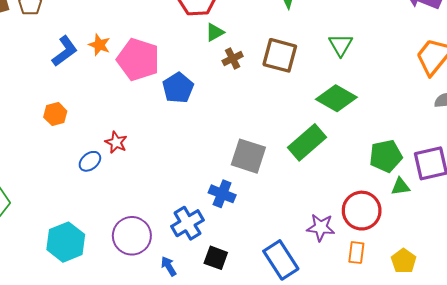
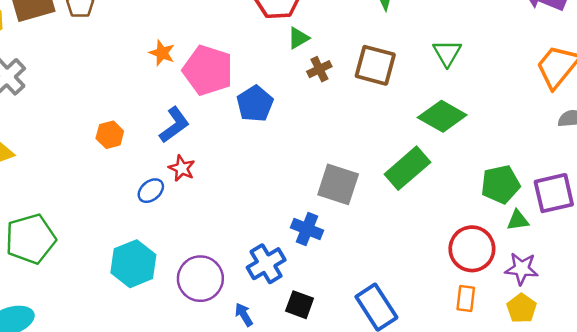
blue L-shape: (65, 51) -> (174, 125), moved
purple star: (321, 227) -> (522, 269), moved
cyan hexagon: (66, 242) -> (133, 264), moved

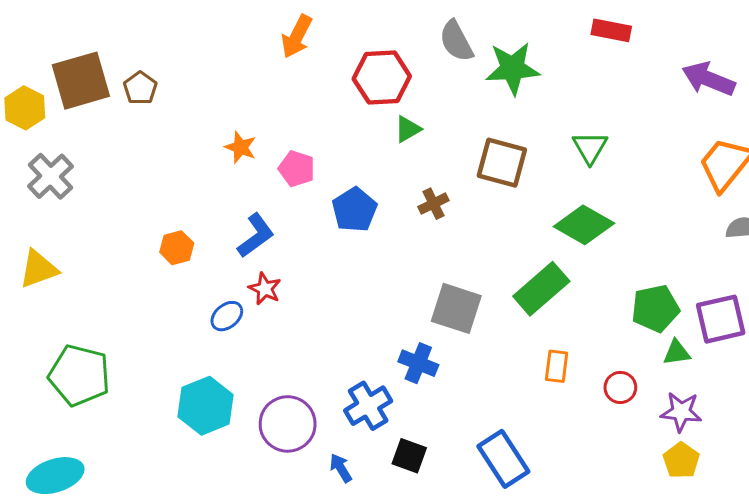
brown cross: (319, 69) -> (433, 204), moved
pink pentagon: (208, 70) -> (297, 169), size x0.6
green pentagon: (31, 239) -> (79, 375), turned 30
red circle: (472, 249) -> (620, 387), size x0.6
orange rectangle: (466, 298) -> (557, 366), moved

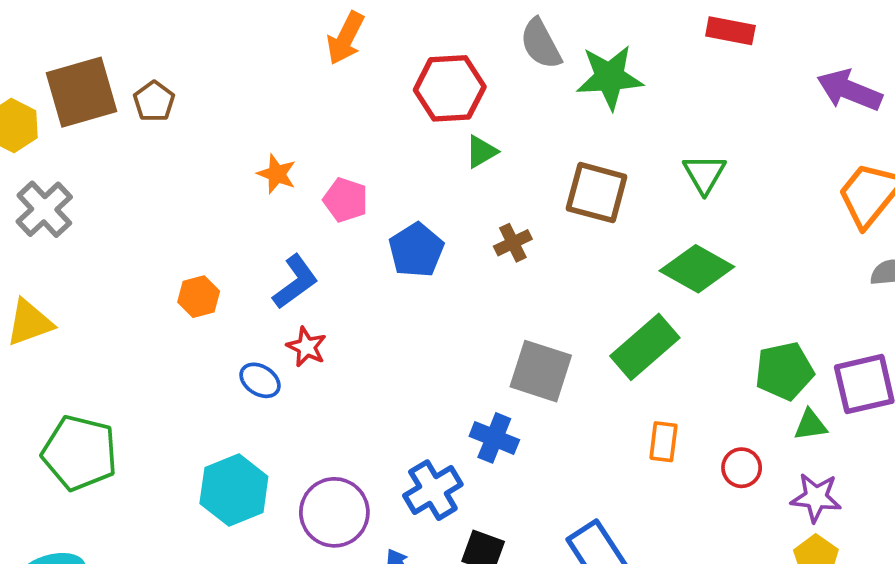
blue ellipse: (227, 316) -> (260, 380), turned 72

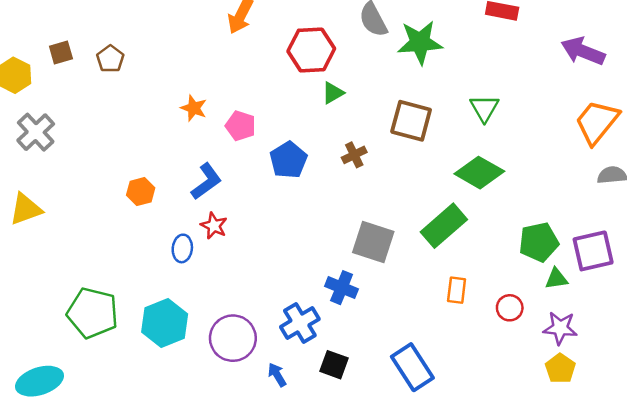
brown square: (81, 92) -> (61, 53), size x0.5
blue ellipse: (260, 380) -> (182, 248), turned 64
green pentagon: (80, 453) -> (93, 313), moved

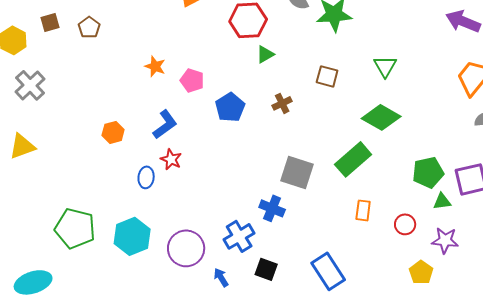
brown square: (411, 121) -> (327, 76), size x0.7
yellow pentagon: (560, 368) -> (421, 272), moved

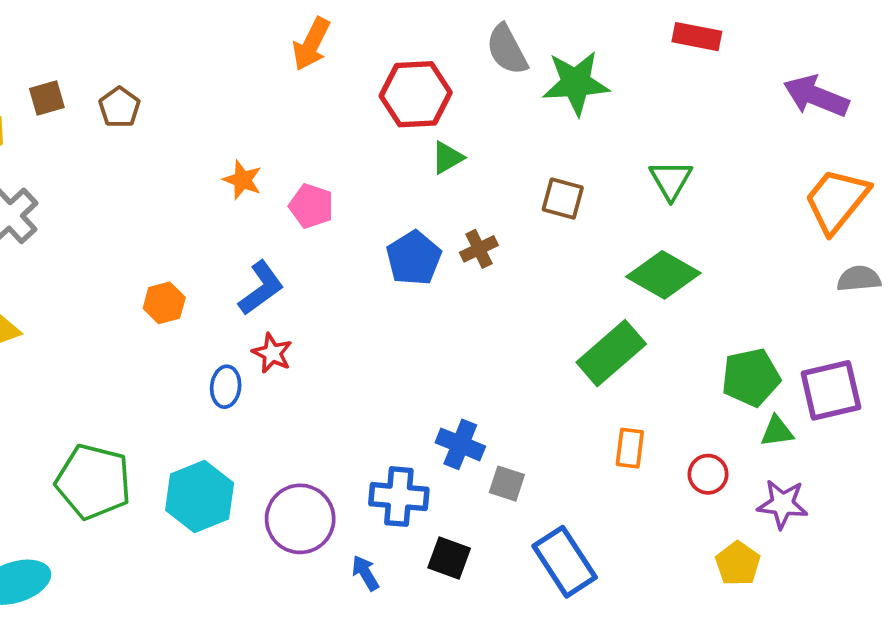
blue pentagon: (230, 107) -> (414, 258), moved
gray square: (297, 172) -> (507, 484), moved, size x0.6
blue cross: (239, 236) -> (399, 497), turned 36

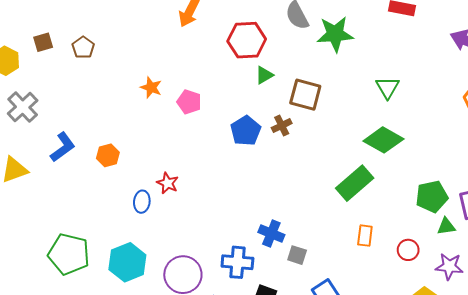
brown square: (563, 199) -> (305, 95), moved, size x1.4
blue L-shape: (261, 288) -> (63, 147), moved

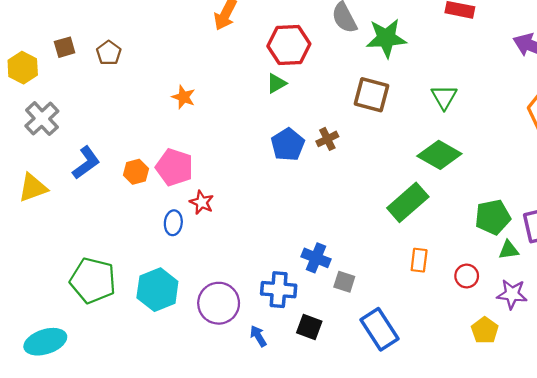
green triangle: (264, 75) -> (276, 83), moved
brown square: (305, 95) -> (372, 95), moved
pink pentagon: (189, 102) -> (174, 167), moved, size x1.4

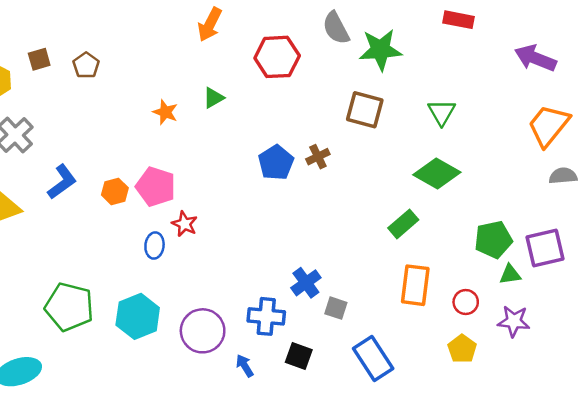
green triangle: (276, 83) -> (213, 98), moved
green rectangle: (408, 202) -> (403, 224), size x0.7
blue cross: (316, 258) -> (306, 283), turned 32
orange rectangle: (419, 260) -> (415, 285), size x1.6
yellow pentagon: (485, 330) -> (462, 349), moved

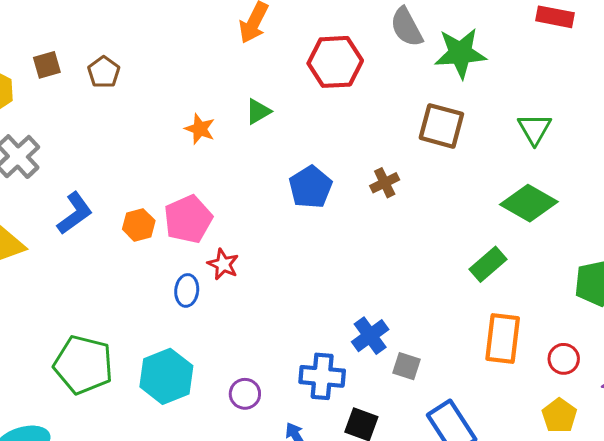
blue pentagon: (276, 163) -> (310, 187), moved
pink pentagon: (156, 187) -> (188, 219), turned 30
purple circle: (203, 331) -> (245, 394), size x0.6

